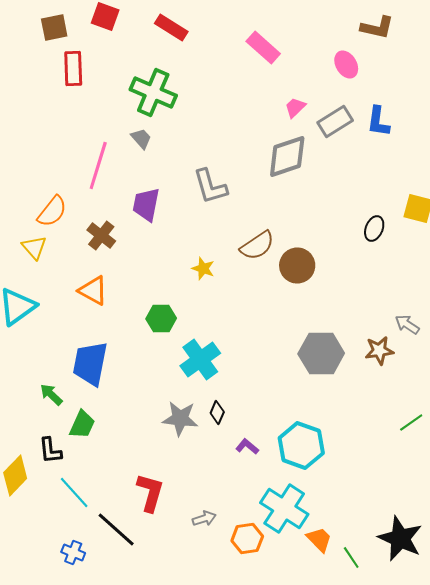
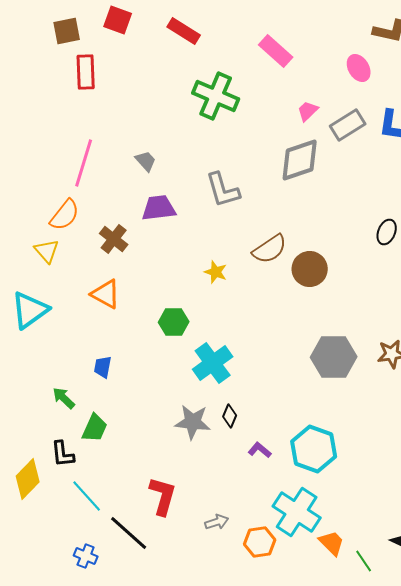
green cross: (153, 92) -> (216, 96), moved
gray trapezoid: (141, 138) -> (146, 161), moved
pink line: (98, 166) -> (84, 163), moved
purple trapezoid: (146, 204) -> (159, 208), turned 72
blue trapezoid: (90, 364) -> (103, 367), size x0.5

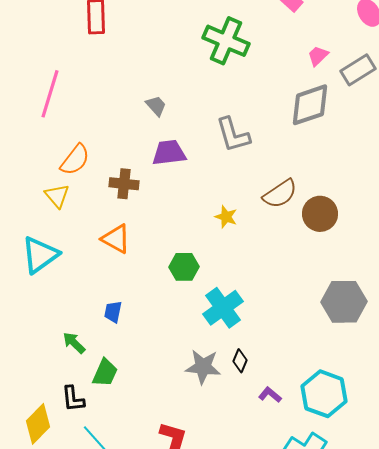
pink line: (84, 163) -> (50, 94), moved
brown cross: (114, 239) -> (124, 184), turned -32

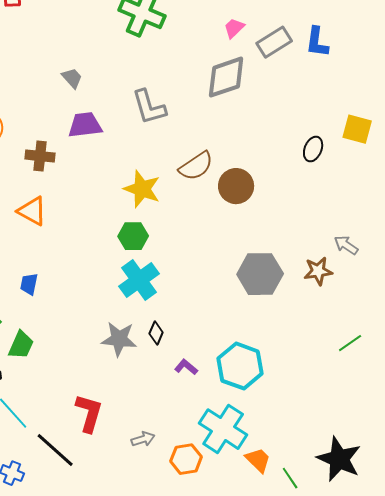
yellow star: (226, 217) -> (142, 189), size x1.6
green hexagon: (184, 267) -> (133, 236), moved

